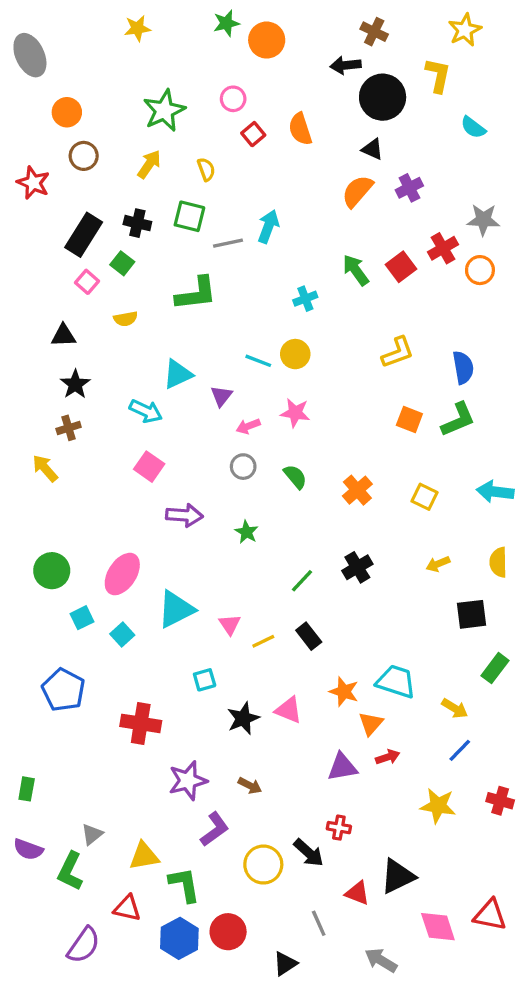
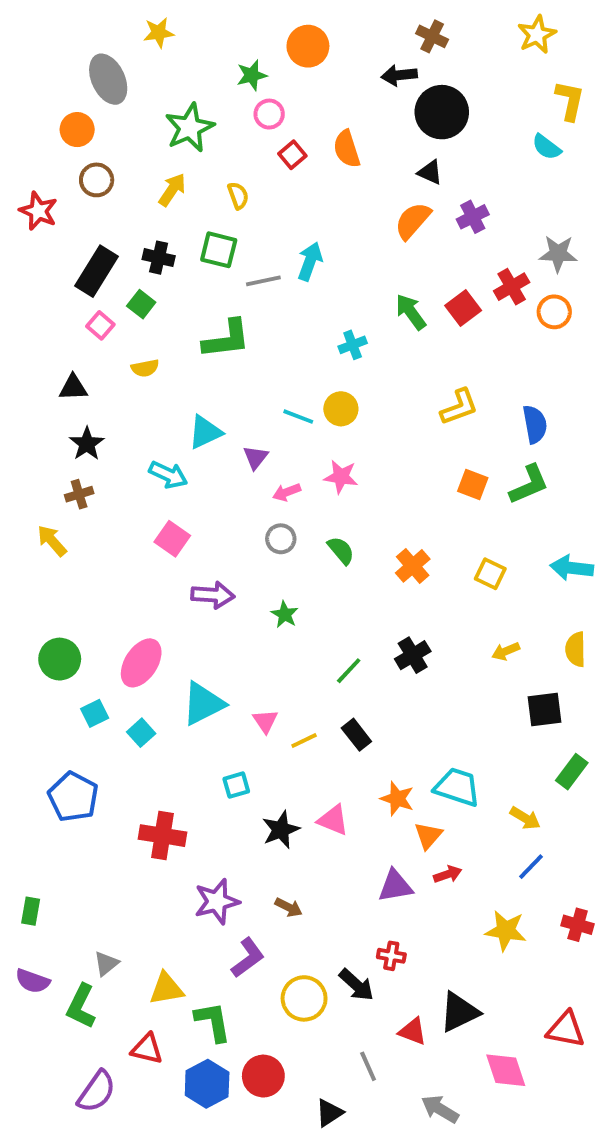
green star: (226, 23) -> (252, 75), moved
gray ellipse: (30, 55) -> (108, 79), moved
yellow L-shape: (438, 75) -> (570, 100), moved
red triangle: (490, 915) -> (566, 1029), moved

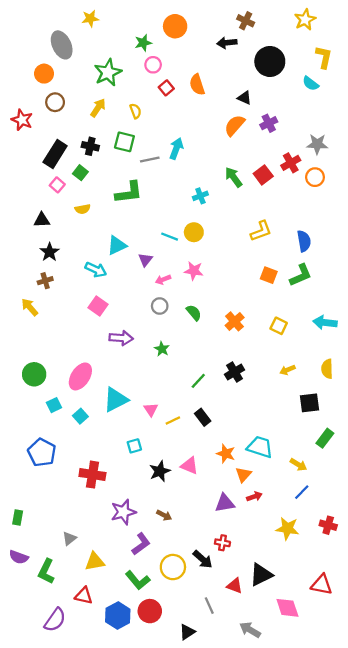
black circle: (442, 112) -> (270, 61), moved
gray triangle: (106, 964) -> (69, 538), moved
green L-shape: (213, 1022) -> (138, 580), moved, turned 150

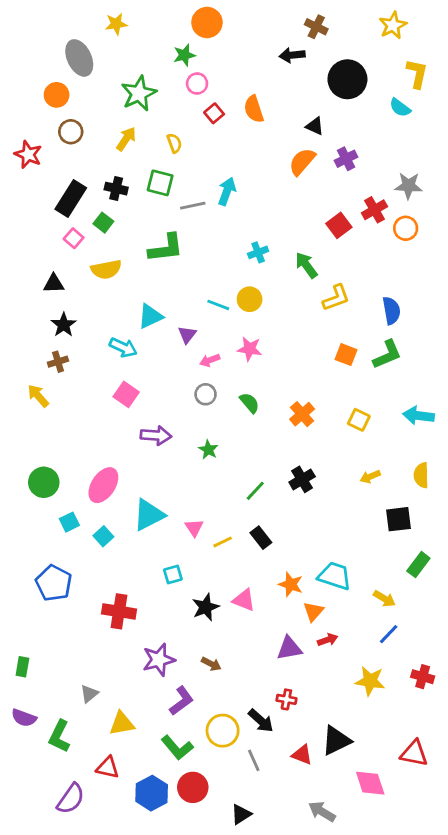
orange circle: (175, 26) -> (207, 22), moved
green arrow: (233, 177) -> (306, 265), moved
yellow semicircle: (83, 209) -> (106, 269), size x1.5
gray line: (209, 606) -> (254, 760), moved

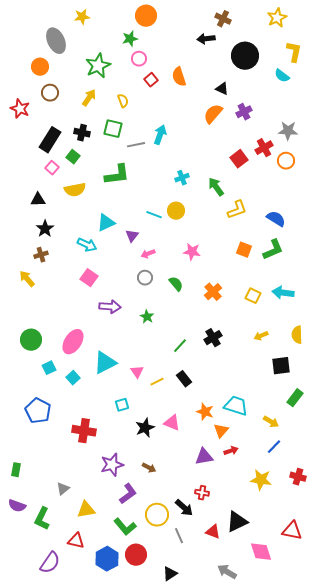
blue semicircle: (391, 311) -> (276, 219), turned -48
pink star: (250, 349) -> (192, 252), moved
cyan arrow: (418, 416) -> (283, 293), moved

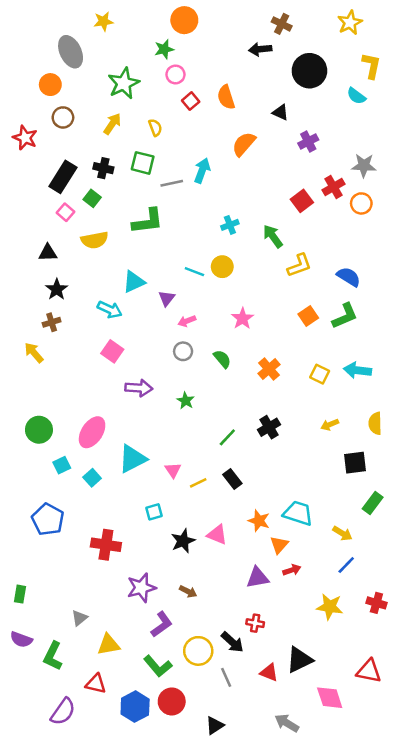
orange semicircle: (213, 114) -> (244, 144), moved
orange square: (244, 250) -> (308, 316), turned 35
pink star: (192, 252) -> (242, 318), turned 30

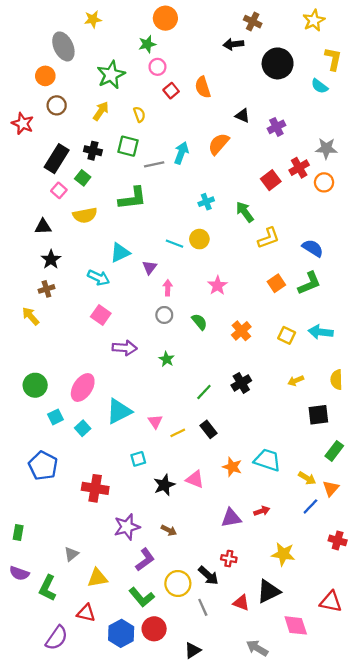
black triangle: (280, 112) -> (242, 116), moved
orange semicircle: (244, 144) -> (219, 144), moved
pink arrow: (187, 321) -> (168, 288), turned 112
orange triangle: (279, 545) -> (331, 488), moved
yellow star: (330, 607) -> (283, 554), moved

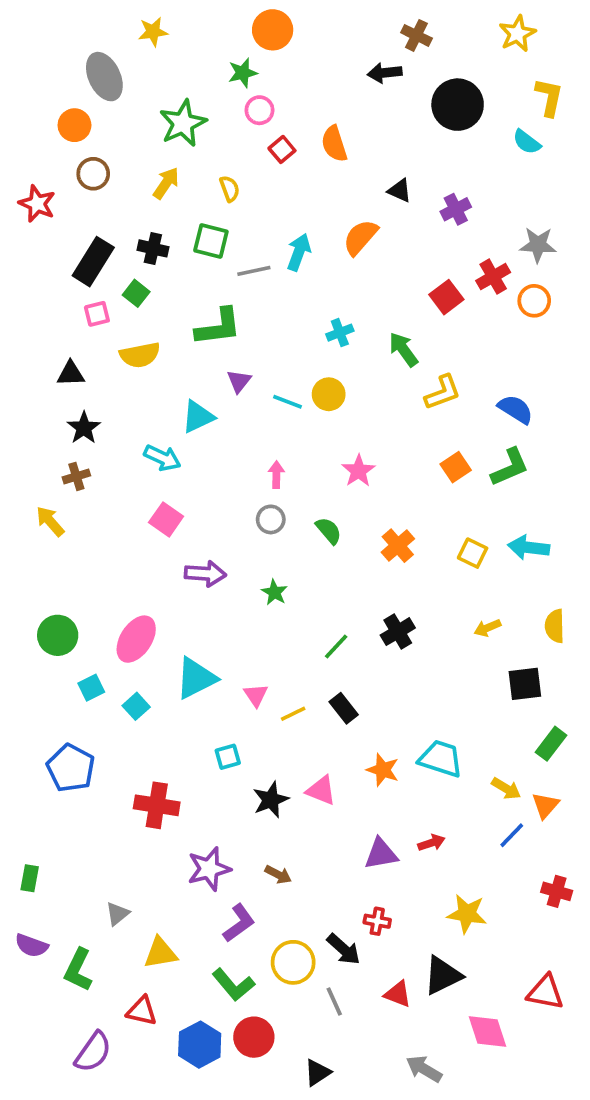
pink square: (59, 190) -> (97, 314), turned 35
purple triangle: (150, 267) -> (239, 381), moved

